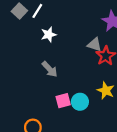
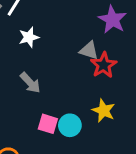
pink square: (63, 101) -> (48, 124), turned 32

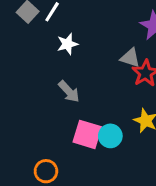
pink square: (48, 124) -> (87, 134), size x1.4

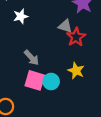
gray arrow: (69, 91) -> (32, 58), moved

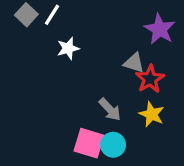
gray arrow: (32, 58) -> (110, 109), moved
yellow star: (76, 71) -> (152, 114), moved

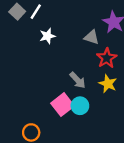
gray triangle: (134, 63) -> (92, 37), moved
pink square: (89, 143) -> (63, 105), turned 35

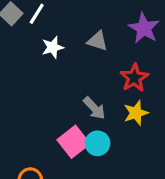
gray triangle: (92, 37) -> (97, 41), moved
yellow star: (108, 84) -> (136, 113), turned 30

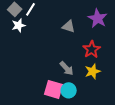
white star: (53, 47) -> (19, 25), moved
pink square: (73, 142) -> (54, 89), turned -36

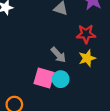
red star: (92, 49) -> (86, 34), turned 30

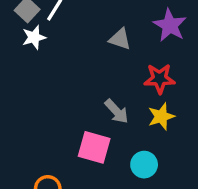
cyan circle: (61, 79) -> (144, 165), moved

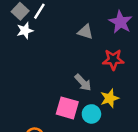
yellow star: (161, 116) -> (110, 98), moved
cyan circle: (144, 165) -> (91, 114), moved

